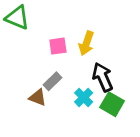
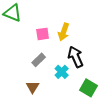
brown triangle: (38, 97) -> (33, 87), moved, turned 40
green square: (112, 104) -> (89, 88), moved

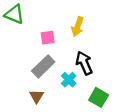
yellow arrow: (64, 32) -> (78, 27), moved
gray rectangle: (39, 60) -> (43, 66), size x1.5

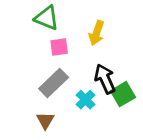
green triangle: (14, 14) -> (47, 18), moved
green square: (99, 97) -> (123, 94), moved, turned 30

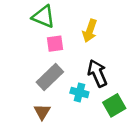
green square: (123, 94) -> (114, 105), moved
cyan cross: (85, 100) -> (79, 93), turned -30

